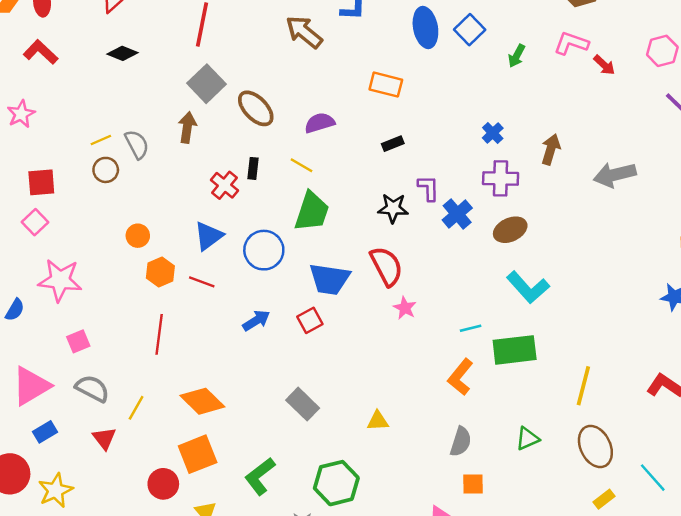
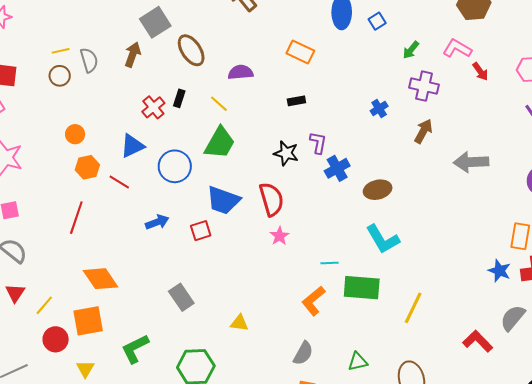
blue square: (470, 30) -> (377, 21), size x0.7
purple cross: (501, 178) -> (424, 86), moved
yellow line: (583, 386) -> (413, 308), moved
yellow line: (136, 408) -> (44, 305), moved

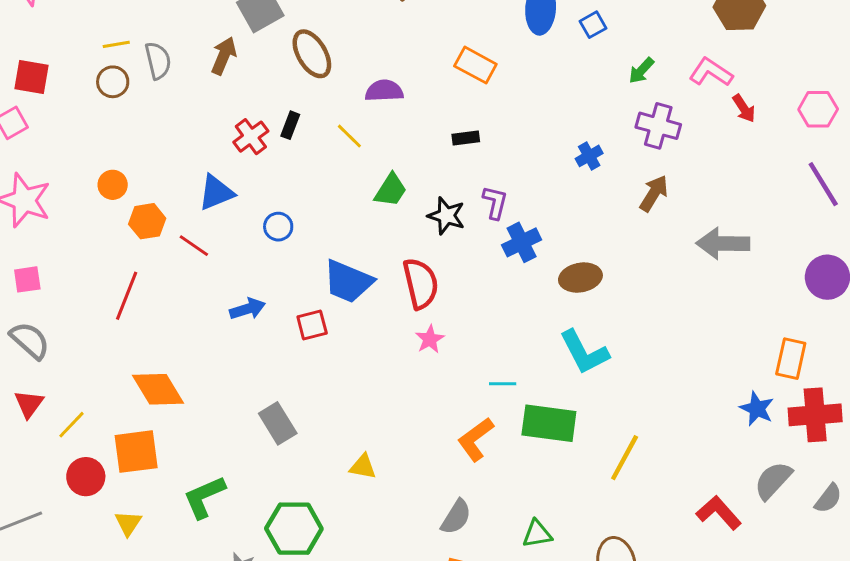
orange circle: (75, 134) -> (113, 185), moved
green trapezoid: (220, 143) -> (391, 190), moved, size x0.7
blue circle: (175, 166) -> (278, 227), size x0.6

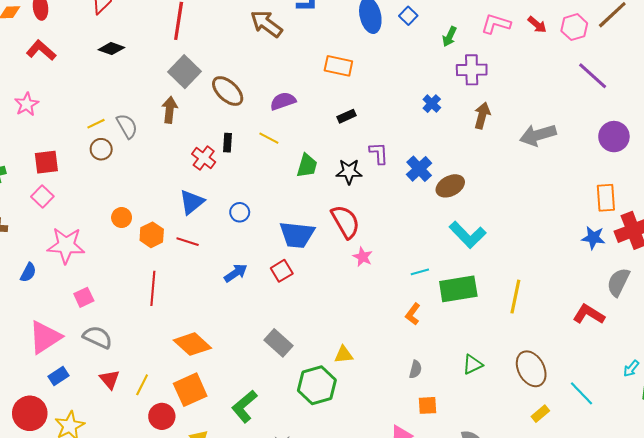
red arrow: (744, 108) -> (537, 25), moved
blue cross: (522, 242) -> (419, 169), moved
orange L-shape: (476, 439) -> (413, 314), size x0.7
gray semicircle: (456, 517) -> (415, 369), size x0.7
green hexagon: (294, 529) -> (317, 385), moved

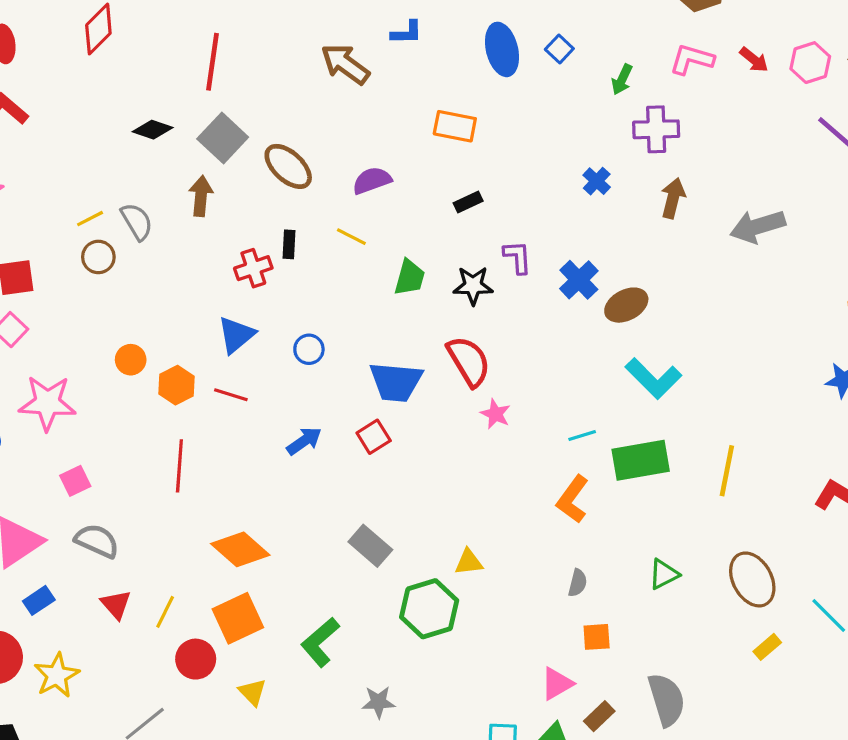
black diamond: (111, 49) -> (153, 130), moved
red cross: (204, 158) -> (253, 268), turned 35
orange L-shape: (413, 314) -> (573, 499), size x1.4

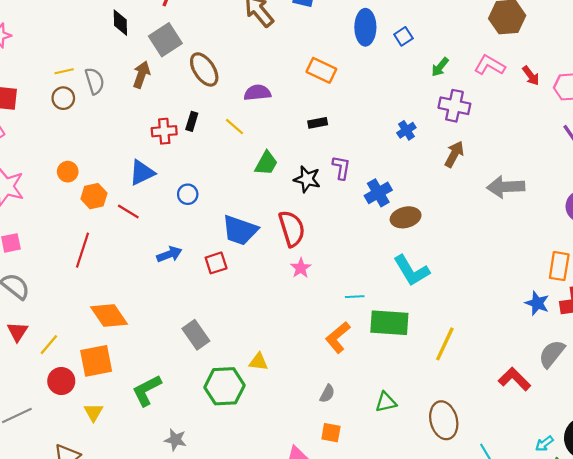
black diamond: (153, 130) -> (120, 23), turned 56

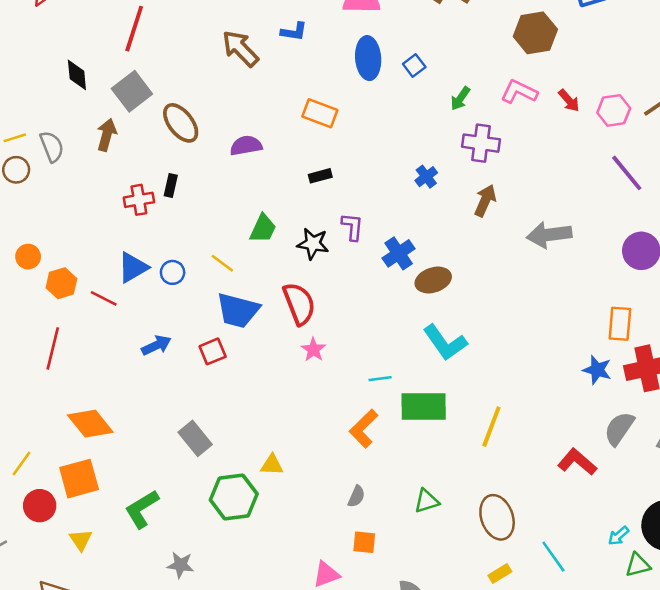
yellow line: (234, 127) -> (222, 263), moved
blue triangle: (142, 173) -> (133, 268), moved

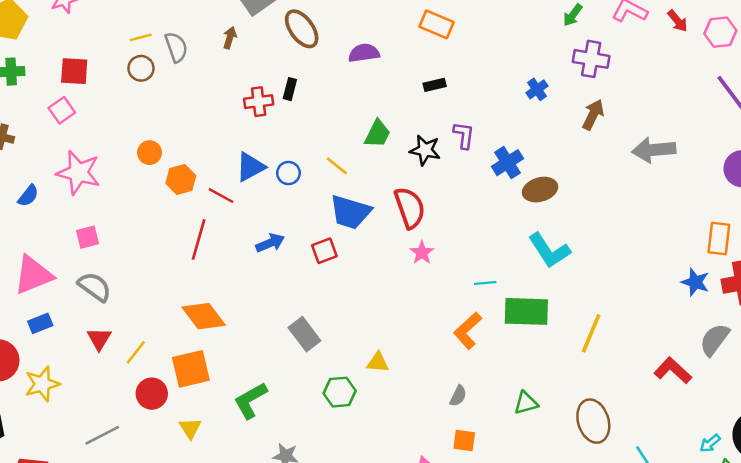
brown arrow: (107, 135) -> (230, 38), size x0.7
red line: (53, 348) -> (199, 239), moved
green hexagon: (234, 497) -> (340, 392), size x0.7

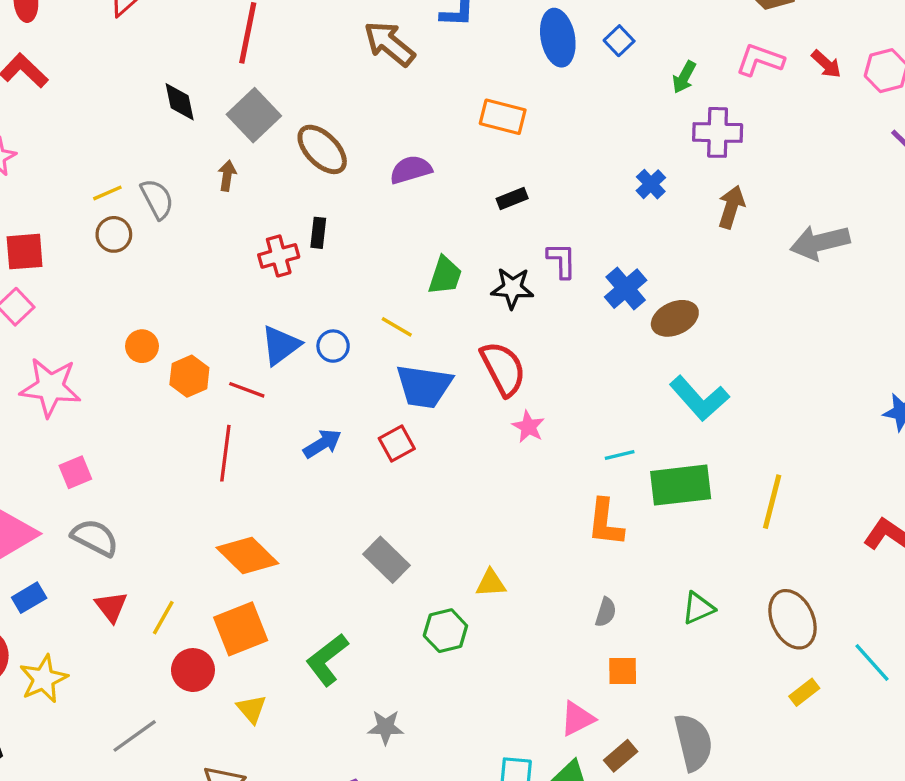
orange L-shape: (468, 331) -> (605, 523), turned -33

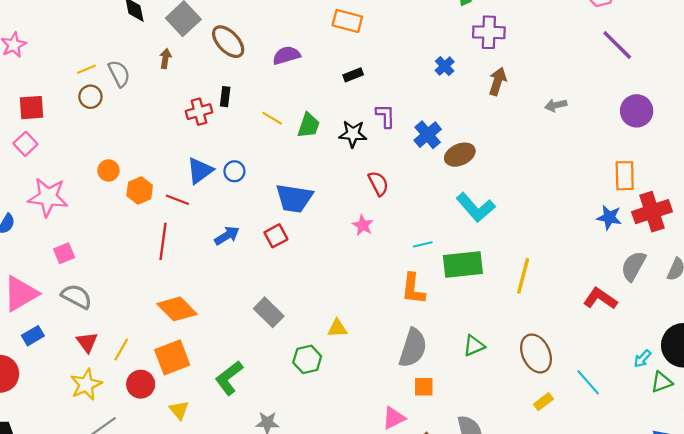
gray arrow: (820, 242) -> (556, 105), size x0.6
yellow line: (397, 327) -> (272, 118), moved
red semicircle: (503, 369) -> (378, 183), moved, size x0.7
gray semicircle: (606, 612) -> (413, 348), size x2.0
yellow star: (44, 679) -> (86, 385), moved

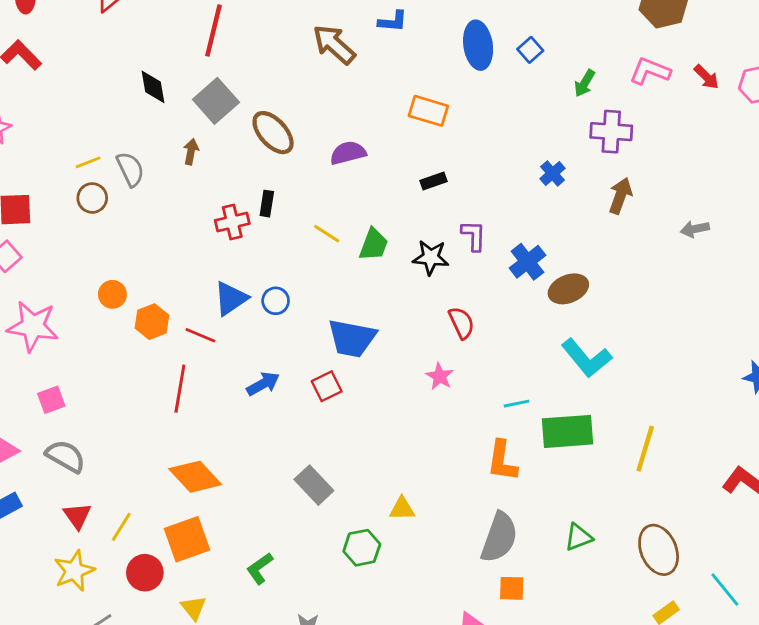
green L-shape: (229, 378) -> (260, 568), size x0.7

